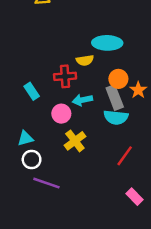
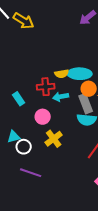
cyan ellipse: (107, 43) -> (80, 74), moved
cyan arrow: (82, 100) -> (61, 97), moved
white circle: (32, 160) -> (24, 147), moved

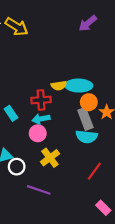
cyan arrow: (61, 97) -> (41, 119), moved
purple line: (31, 173) -> (39, 190), moved

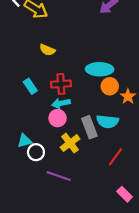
yellow semicircle: (59, 86) -> (47, 50), moved, turned 32
cyan rectangle: (11, 113) -> (30, 86), moved
gray rectangle: (85, 119) -> (89, 127), moved

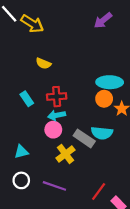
cyan ellipse: (100, 69) -> (110, 82), moved
gray rectangle: (89, 127) -> (84, 138), turned -35
white circle: (36, 152) -> (21, 180), moved
red line: (115, 157) -> (99, 191), moved

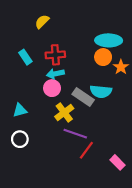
yellow semicircle: (43, 63) -> (42, 22), turned 112
purple line: (54, 186) -> (75, 134), moved
red line: (99, 191) -> (86, 150), moved

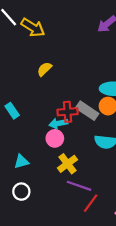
red cross: (55, 55) -> (68, 112), moved
cyan rectangle: (25, 57) -> (12, 111), moved
gray rectangle: (83, 97) -> (87, 111), moved

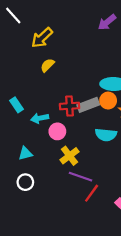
yellow arrow: (33, 27) -> (42, 38), moved, turned 105
gray rectangle: (87, 111) -> (88, 105), turned -55
cyan arrow: (58, 123) -> (40, 118), moved

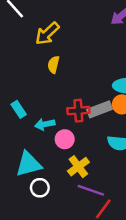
yellow semicircle: (47, 65) -> (53, 65), turned -32
cyan triangle: (25, 153) -> (29, 164), size x1.6
white circle: (25, 182) -> (40, 188), moved

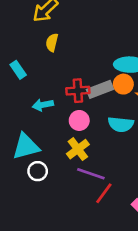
cyan rectangle: (19, 109) -> (18, 70), moved
pink circle: (65, 139) -> (79, 120), moved

